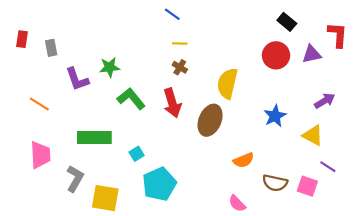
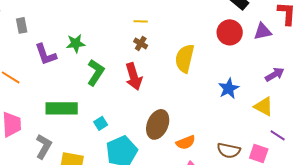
green L-shape: (131, 99) -> (96, 72), turned 72
brown ellipse: (210, 120) -> (158, 124), moved
orange semicircle: (244, 160) -> (186, 142), moved

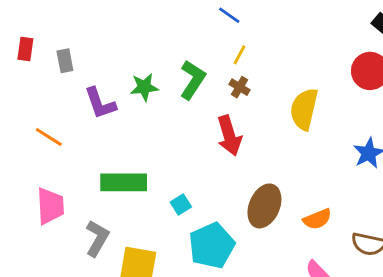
yellow line: (141, 21) -> (240, 55), turned -64
green L-shape: (96, 72) -> (193, 80), moved
orange semicircle: (186, 142) -> (317, 219), moved

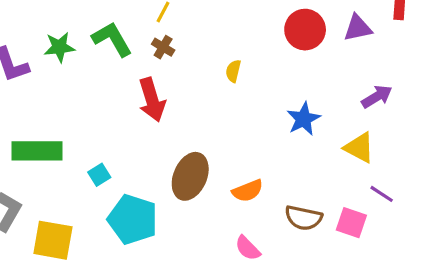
green L-shape: (193, 80) -> (112, 39), turned -63
yellow semicircle: (304, 109) -> (233, 71), size x0.5
cyan pentagon: (212, 246) -> (133, 219), turned -30

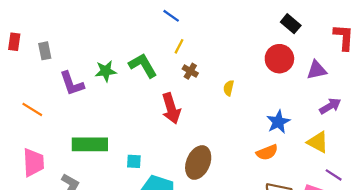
purple triangle: (358, 28) -> (317, 70), moved
brown cross: (163, 47) -> (190, 71), moved
cyan square: (99, 175) -> (134, 161), turned 35
orange semicircle: (248, 191) -> (267, 152), moved

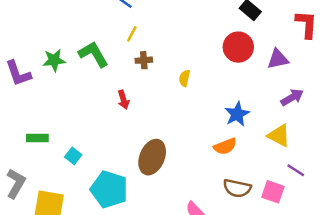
brown cross: (190, 71) -> (144, 60), turned -35
red arrow: (171, 108) -> (123, 100), size x0.6
green rectangle: (90, 144) -> (37, 138), size x0.6
cyan square: (134, 161) -> (73, 156), moved, turned 35

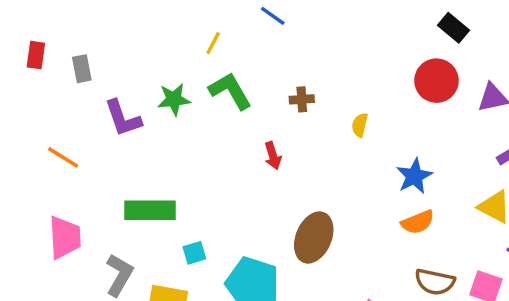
yellow line: (132, 34) -> (213, 43), moved
blue star: (237, 114) -> (414, 176), moved
green rectangle: (37, 138) -> (150, 210), size x1.6
cyan square: (73, 156) -> (194, 253), moved, turned 35

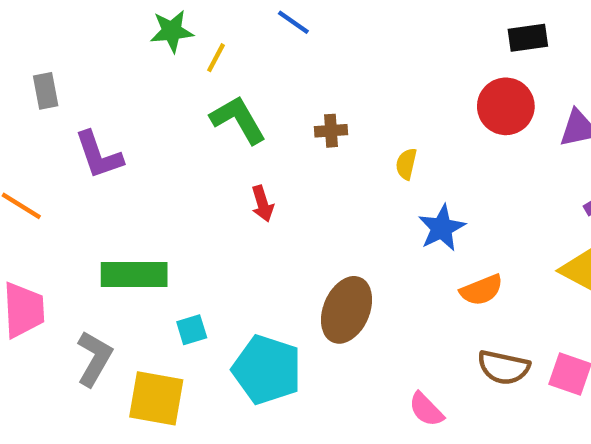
black rectangle: (454, 28) -> (528, 38), turned -48
green star: (174, 99) -> (172, 31), moved
red arrow: (273, 156) -> (262, 204), moved
blue star: (414, 176) -> (442, 228), moved

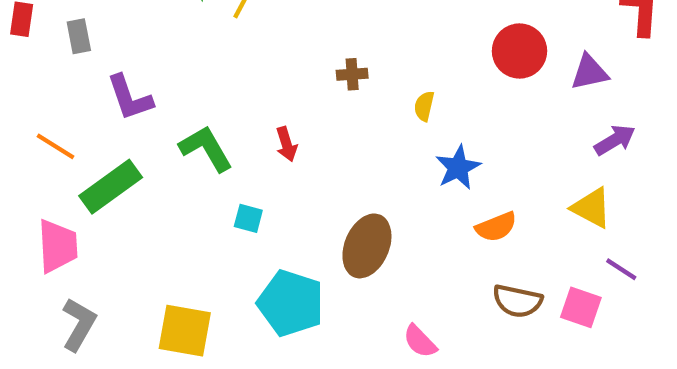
green L-shape: (238, 120) -> (206, 148), moved
green rectangle: (134, 274) -> (111, 187), moved, turned -36
cyan square: (192, 330) -> (248, 218), moved, turned 32
gray L-shape: (94, 359) -> (79, 324), moved
pink semicircle: (426, 409) -> (420, 341), moved

